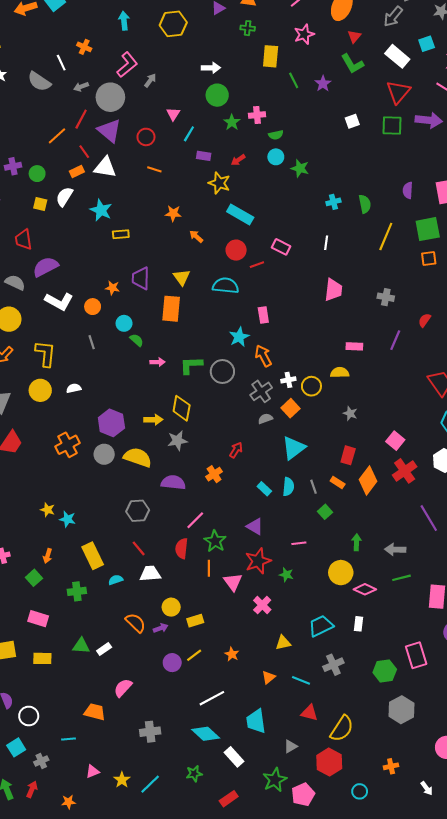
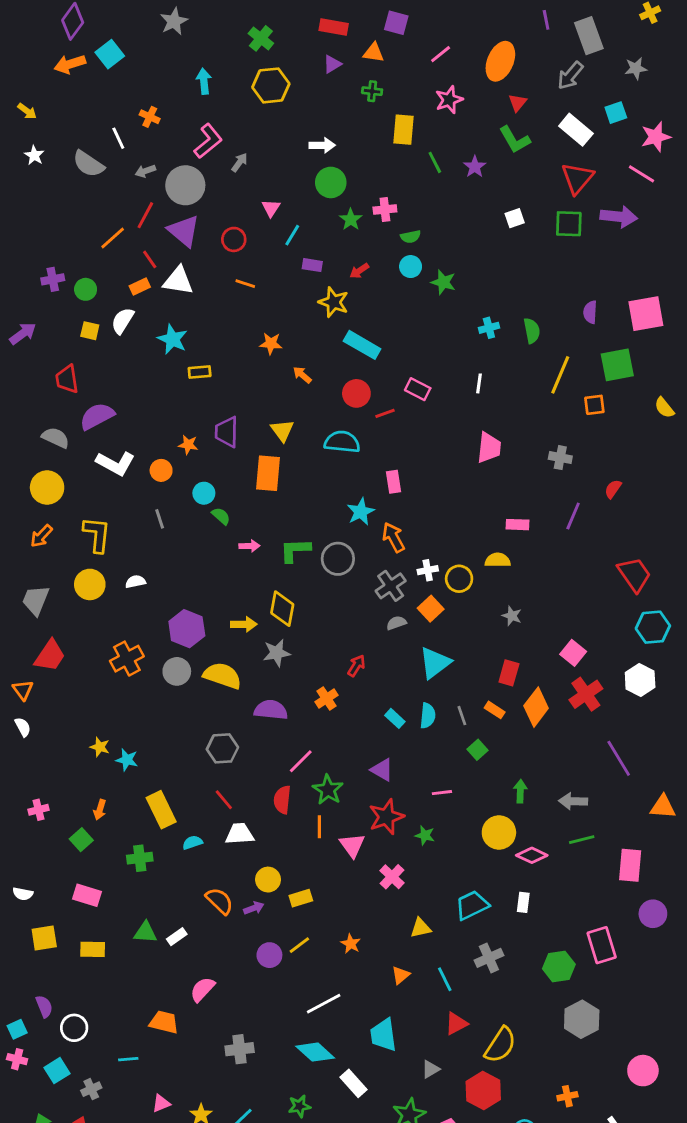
orange square: (429, 258) -> (594, 405), moved
cyan line: (301, 680) -> (445, 979), turned 42
red triangle: (309, 713) -> (456, 1024), turned -42

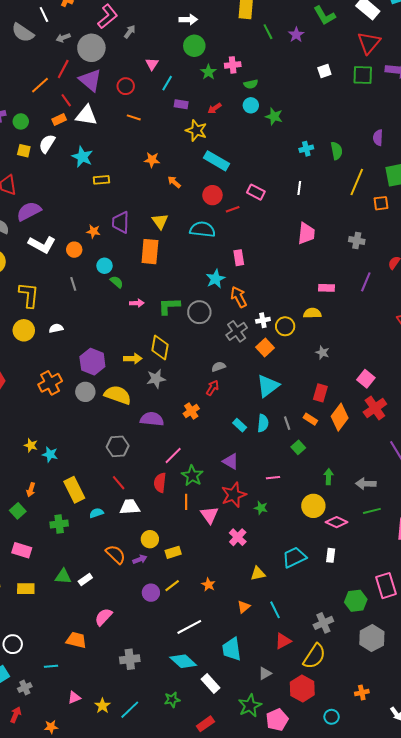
gray semicircle: (396, 623) -> (219, 367), moved
gray cross: (489, 958) -> (323, 623), moved

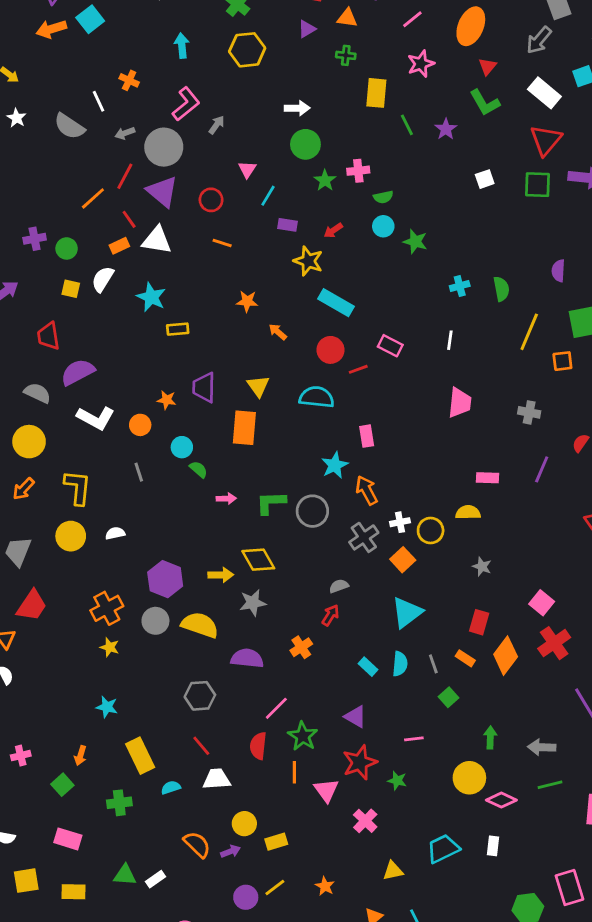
yellow diamond: (160, 347) -> (258, 560), turned -40
yellow star: (31, 445) -> (110, 647), moved

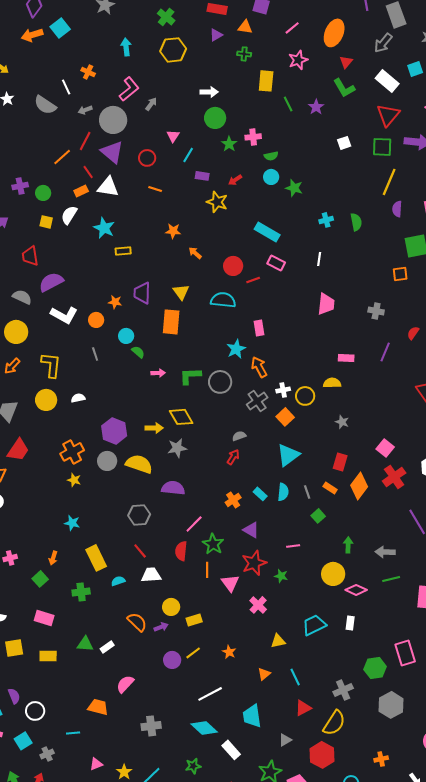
cyan rectangle: (336, 303) -> (267, 232), moved
yellow line: (529, 332) -> (389, 182), moved
orange cross: (301, 647) -> (233, 500), moved

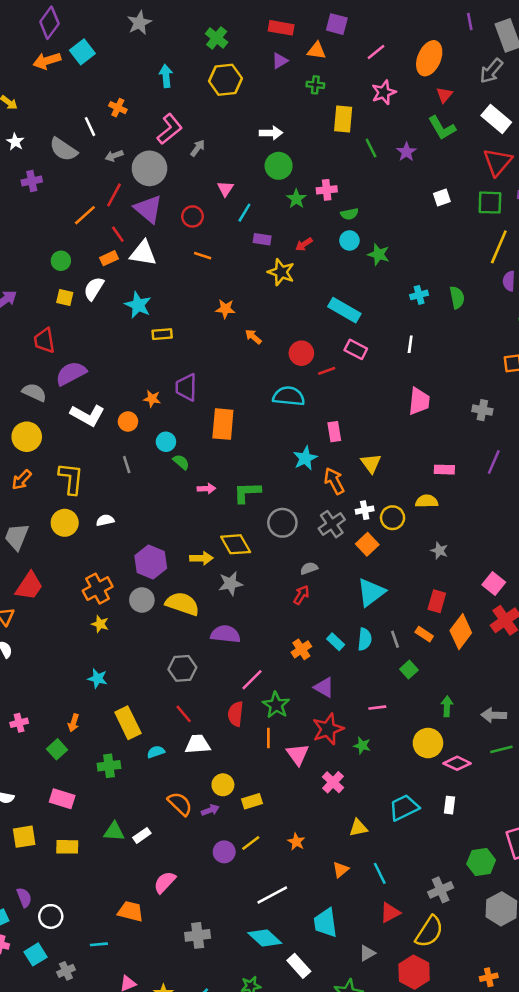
purple cross: (20, 186) -> (32, 181), moved
yellow triangle: (181, 292) -> (371, 463), moved
gray circle: (220, 382) -> (282, 523), moved

